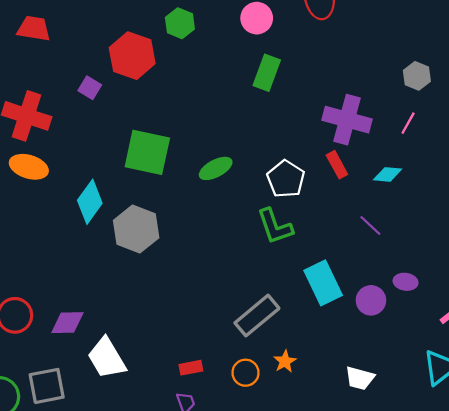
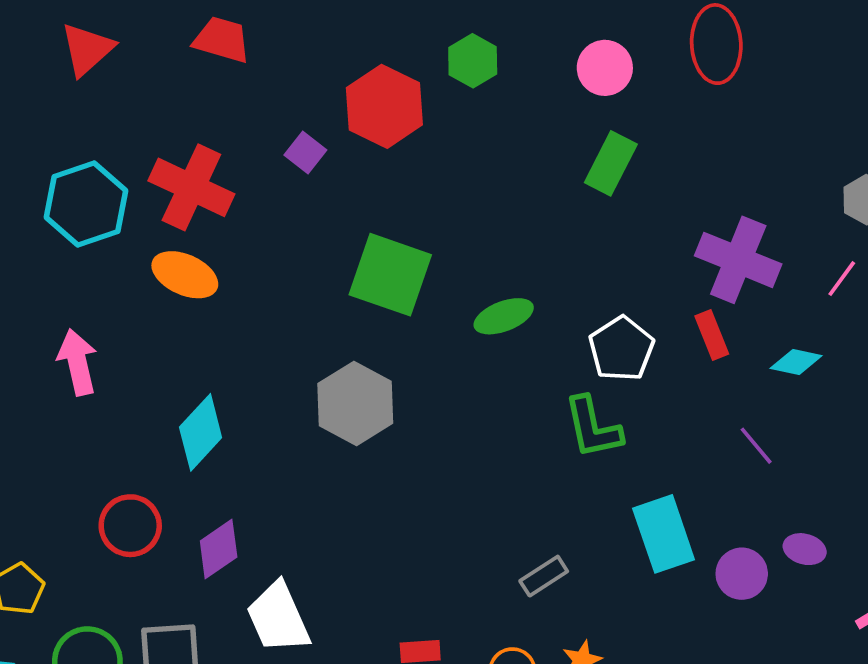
cyan diamond: (90, 202) -> (201, 432), moved
gray rectangle: (257, 316) -> (544, 576), size x0.6
purple diamond: (67, 323) -> (219, 549), turned -40

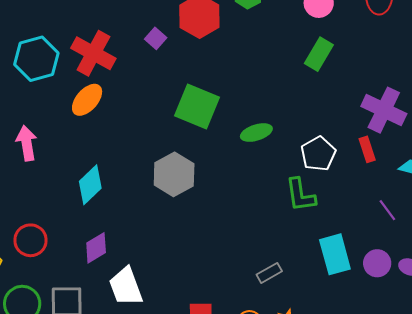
orange ellipse: (185, 275) -> (87, 100), turned -76
red circle: (130, 526) -> (30, 240), moved
purple circle: (742, 574) -> (377, 263), moved

